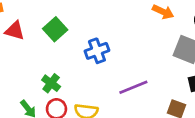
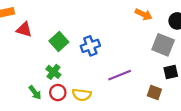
green square: (55, 29) -> (59, 42), moved

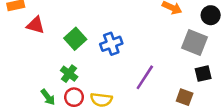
purple line: (120, 75) -> (145, 77), turned -35

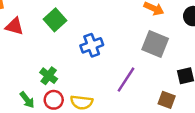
green square: (75, 39) -> (55, 20), moved
gray square: (194, 43) -> (155, 44), moved

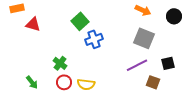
green square: (55, 20) -> (80, 21), moved
purple line: (126, 80) -> (137, 65), moved, turned 30
green arrow: (27, 100) -> (32, 82), moved

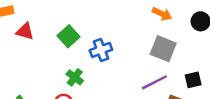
green square: (80, 21) -> (69, 36), moved
green cross: (60, 63) -> (75, 77), moved

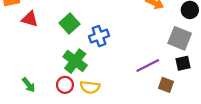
gray square: (163, 49) -> (180, 38), moved
green cross: (75, 77) -> (75, 61), size x1.5

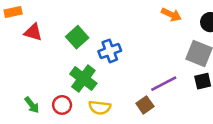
red circle: (65, 85) -> (62, 105), moved
brown square: (166, 85) -> (145, 105), moved, turned 35

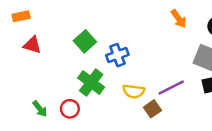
orange arrow: (171, 15) -> (179, 19), turned 30
red triangle: (33, 32) -> (32, 45), moved
yellow semicircle: (100, 107) -> (134, 91), moved

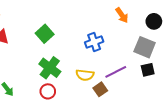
blue cross: (117, 55) -> (94, 42), moved
red circle: (70, 109) -> (48, 91), moved

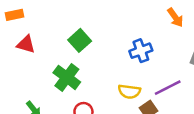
green cross: (50, 68) -> (67, 77), moved

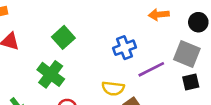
orange arrow: (175, 17) -> (159, 15), turned 120
purple line: (168, 88) -> (151, 69), moved

